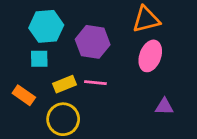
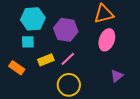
pink line: (95, 83) -> (68, 59), turned -49
purple triangle: (164, 107) -> (117, 76), turned -40
yellow circle: (63, 119) -> (69, 85), moved

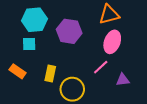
pink line: (68, 59) -> (101, 67), moved
yellow rectangle: (46, 60) -> (50, 73), moved, turned -56
purple triangle: (117, 76) -> (123, 80), turned 32

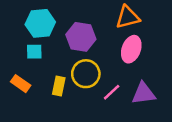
pink line: (101, 67) -> (112, 92), moved
purple triangle: (123, 80) -> (144, 93), size x1.5
yellow circle: (72, 89) -> (86, 74), moved

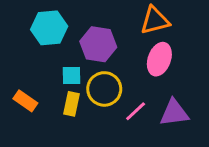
cyan square: (34, 52) -> (71, 76), moved

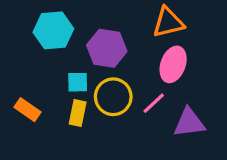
pink line: (136, 111) -> (154, 103), moved

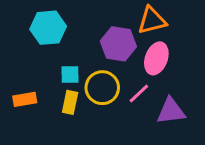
purple hexagon: (107, 48) -> (118, 44), moved
orange rectangle: (28, 110) -> (25, 99), turned -45

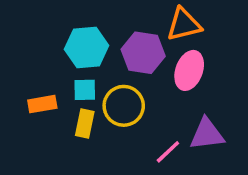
cyan hexagon: (48, 28) -> (87, 47), moved
pink line: (139, 93) -> (168, 152), moved
orange rectangle: (25, 99) -> (42, 104), moved

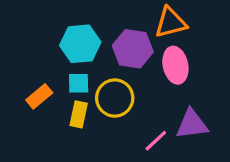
pink ellipse: (189, 70) -> (175, 65), turned -32
orange rectangle: (42, 104) -> (39, 96), turned -30

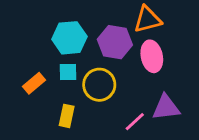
yellow rectangle: (79, 114) -> (67, 116), moved

